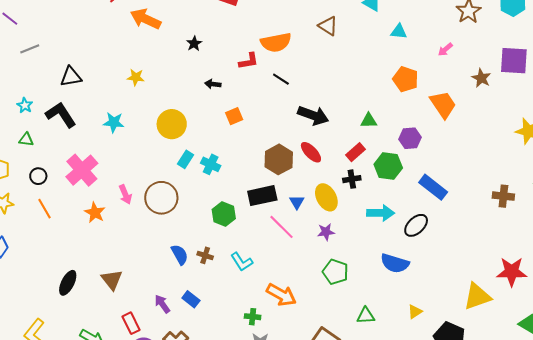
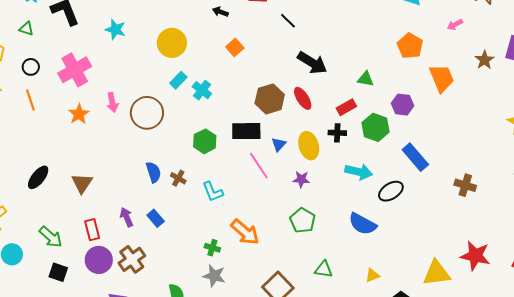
orange square: (234, 116) -> (235, 47), turned -30
brown cross: (503, 196) -> (465, 185), moved

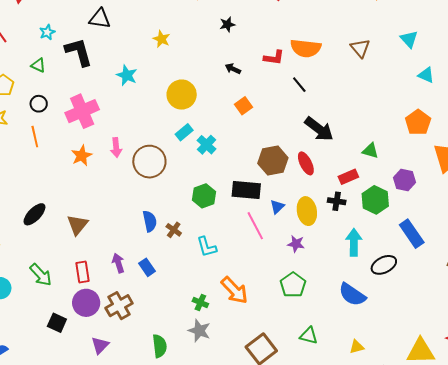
cyan arrow: (359, 172) -> (354, 242), turned -108
black square: (58, 272) -> (57, 323), moved

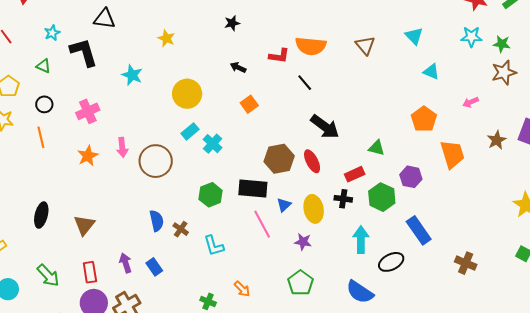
pink cross: (82, 111) -> (88, 111), size x0.7
black ellipse: (34, 214) -> (41, 215), turned -30
orange arrow: (235, 290) -> (242, 289), size x0.6

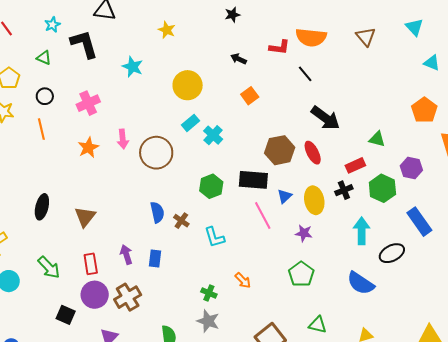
black cross: (343, 199) -> (344, 190), turned -30
blue rectangle: (154, 267) -> (155, 258), turned 42

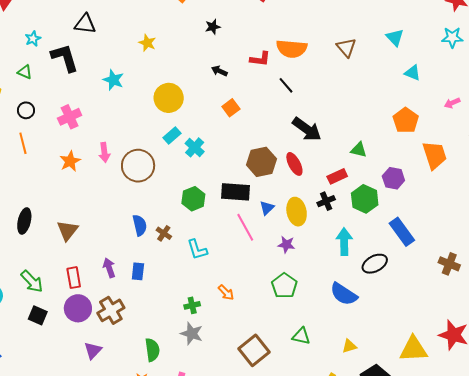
green cross: (209, 293) -> (192, 305), turned -35
black square: (66, 315) -> (38, 315), moved

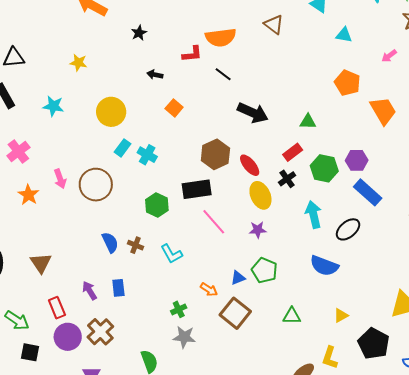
red ellipse: (294, 164) -> (250, 165), moved
purple hexagon: (393, 178) -> (357, 160), moved
blue triangle: (267, 208) -> (238, 278), moved, turned 35
brown square: (254, 350) -> (235, 313), moved

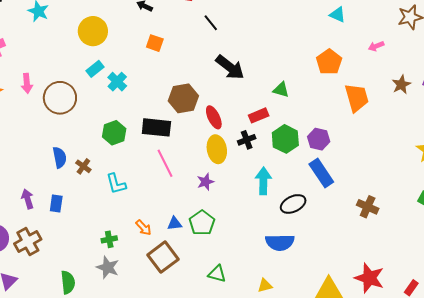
orange square: (174, 108) -> (155, 43), turned -36
purple star: (258, 230) -> (205, 182), turned -30
blue semicircle: (324, 266) -> (280, 242), moved, turned -36

